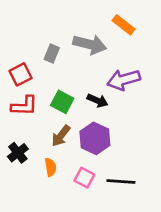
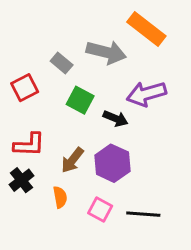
orange rectangle: (124, 25) -> (146, 29), size x1.4
gray rectangle: (52, 54) -> (62, 63), turned -72
green square: (62, 102) -> (80, 100), moved
red L-shape: (24, 106) -> (29, 145), moved

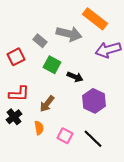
purple arrow: (146, 94) -> (108, 50), moved
purple hexagon: (112, 163) -> (94, 101), moved
black line: (143, 214) -> (93, 139), turned 40

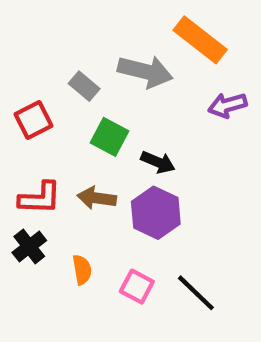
purple arrow: (108, 50) -> (227, 105), size x0.7
purple hexagon: (94, 101) -> (156, 213), moved
brown arrow: (47, 104) -> (97, 198), moved, turned 60

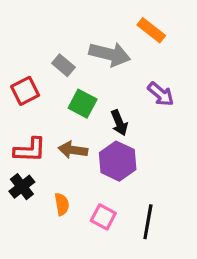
orange rectangle: (200, 40) -> (151, 30), size x0.7
purple arrow: (227, 105) -> (161, 94), moved, turned -124
black arrow: (158, 162) -> (119, 123), turned 45
black line: (196, 293) -> (148, 222), turned 56

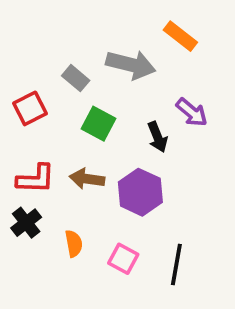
black arrow: (119, 123) -> (157, 137), moved

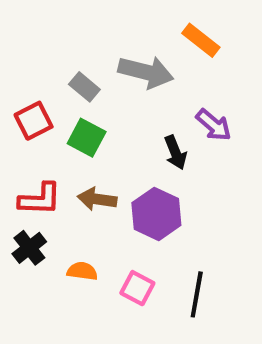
green square: (98, 124) -> (87, 138), moved
orange semicircle: (74, 244) -> (82, 271), turned -72

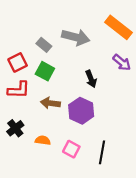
orange rectangle: (201, 40) -> (118, 27), moved, size x1.4
purple arrow: (214, 125) -> (122, 62), moved
red L-shape: (40, 199) -> (19, 90), moved

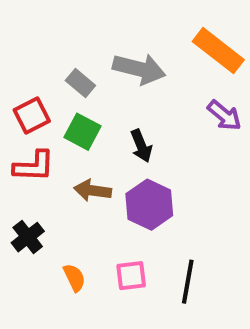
black arrow: (91, 79) -> (141, 146), moved
orange semicircle: (43, 140) -> (74, 278), moved, turned 56
pink square: (71, 149) -> (131, 276), turned -35

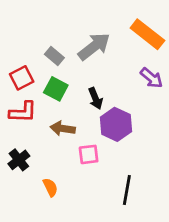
gray arrow: (139, 69) -> (94, 46), turned -52
purple hexagon: (149, 205) -> (116, 124), moved
pink square: (131, 276) -> (89, 154), moved

